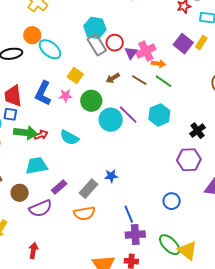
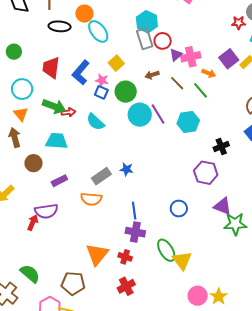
orange arrow: (158, 64) -> (209, 73), moved
blue square: (10, 114) -> (101, 92), moved
purple rectangle: (59, 187) -> (59, 181), moved
purple semicircle: (41, 208) -> (46, 211), moved

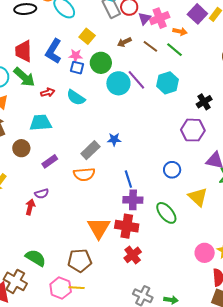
green arrow: (54, 106) -> (24, 77), moved, turned 30
purple semicircle: (46, 211) -> (42, 194), size x0.6
red cross: (125, 257) -> (127, 226), size x1.6
yellow triangle: (182, 260) -> (198, 197), moved

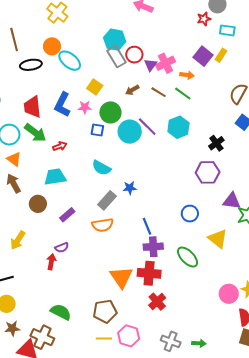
blue square: (77, 68) -> (97, 130), moved
cyan semicircle: (76, 98) -> (101, 168), moved
pink hexagon: (61, 288) -> (129, 336), moved

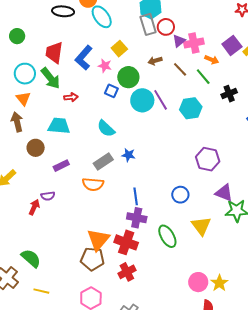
black cross: (216, 143) -> (229, 94), moved
brown pentagon: (105, 311) -> (92, 259), moved
yellow line: (104, 339) -> (41, 291), moved

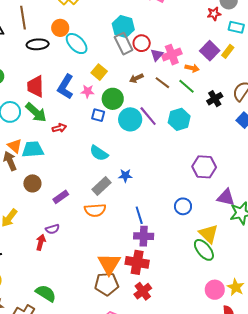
orange triangle: (23, 99) -> (15, 146), moved
cyan trapezoid: (59, 126) -> (33, 149), moved
green ellipse: (167, 236) -> (204, 250), moved

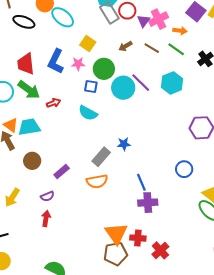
black ellipse: (38, 44) -> (24, 22), turned 30
cyan semicircle: (99, 153) -> (88, 113), moved
purple semicircle: (52, 229) -> (47, 196), moved
red cross: (137, 262) -> (138, 238), moved, size x0.7
red cross: (143, 291) -> (160, 250), moved

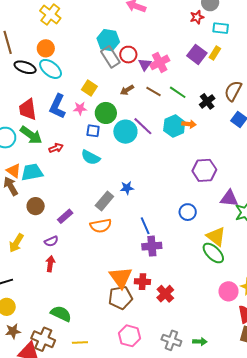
cyan ellipse: (63, 17) -> (51, 69), moved
orange arrow: (180, 31) -> (189, 124), moved

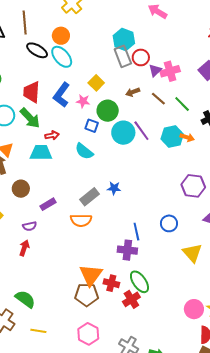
cyan trapezoid: (32, 172) -> (41, 153), moved
blue line: (145, 226) -> (136, 232), moved
green ellipse: (213, 253) -> (139, 282), moved

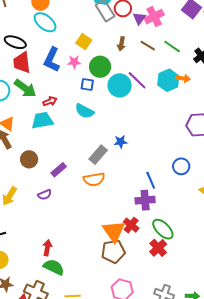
black ellipse: (37, 50) -> (15, 42), moved
brown arrow: (133, 92) -> (121, 44), turned -48
red arrow: (24, 248) -> (47, 248), moved
red cross: (111, 283) -> (131, 225), moved, turned 35

